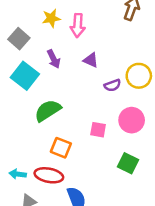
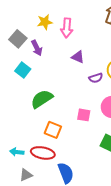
purple arrow: (54, 59) -> (37, 48), moved
cyan square: (25, 76) -> (23, 70), size x0.7

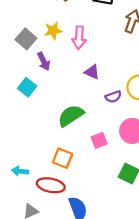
gray square: (18, 39) -> (26, 39), moved
green semicircle: (42, 99) -> (71, 116), moved
pink square: (84, 115) -> (99, 140), turned -32
cyan arrow: (17, 152) -> (20, 171), moved

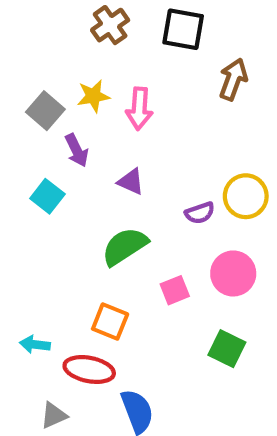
purple triangle: (92, 72) -> (131, 182), moved

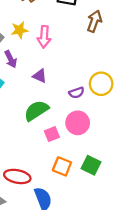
pink circle: (233, 273) -> (78, 123), moved
pink square: (175, 290) -> (52, 134), moved
orange square: (110, 321) -> (62, 166), moved

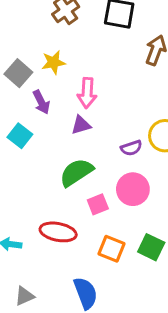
pink arrow: (44, 37) -> (87, 93), moved
purple triangle: (40, 76) -> (81, 125), turned -40
red ellipse: (17, 176) -> (58, 232), moved

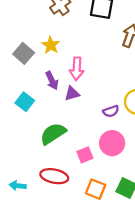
yellow star: (53, 62) -> (51, 45), turned -30
purple arrow: (41, 102) -> (52, 81), moved
green semicircle: (76, 172) -> (53, 134), moved

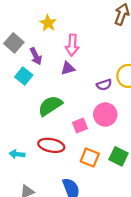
gray square: (24, 53) -> (14, 43), moved
purple arrow: (52, 81) -> (36, 56), moved

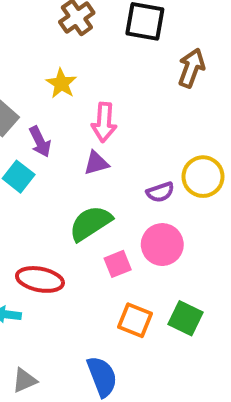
green semicircle: (50, 106) -> (90, 223), moved
red ellipse: (51, 145) -> (40, 279), moved

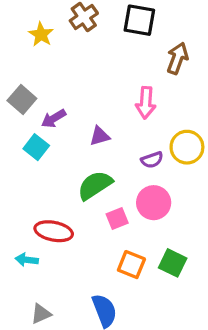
yellow star: (61, 83) -> (41, 34), moved
pink arrow: (104, 122) -> (146, 103), moved
purple arrow: (40, 142) -> (54, 119), turned 85

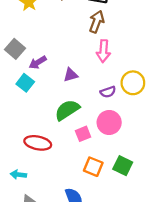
brown arrow: (177, 58) -> (97, 22), moved
cyan arrow: (27, 260) -> (18, 175), moved

